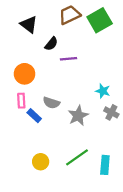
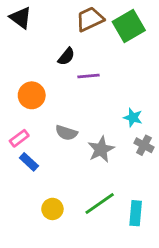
black triangle: (29, 25) -> (21, 18), moved
pink rectangle: (21, 101) -> (19, 138), moved, turned 56
blue rectangle: (34, 116) -> (29, 162), moved

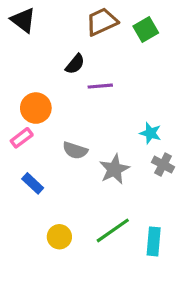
green square: (129, 26) -> (146, 30), size x0.7
pink rectangle: (19, 138) -> (22, 138), moved

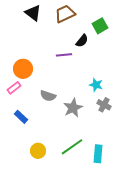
black triangle: (23, 20) -> (33, 13), moved
green square: (146, 30) -> (100, 26), moved
black semicircle: (75, 64) -> (82, 41), moved

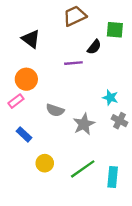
black triangle: (33, 13) -> (31, 39), moved
green square: (100, 26) -> (115, 30), turned 35
yellow circle: (38, 151) -> (45, 163), moved

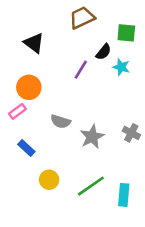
purple line: (73, 63) -> (81, 70), turned -54
cyan star: (110, 98) -> (121, 67), moved

